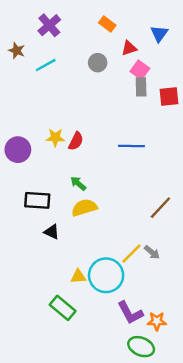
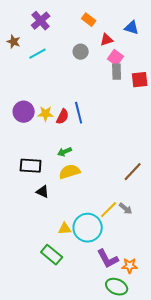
blue triangle: (159, 34) -> (132, 28), turned -49
blue line: (131, 146) -> (79, 113), moved, turned 75
purple circle: (18, 150) -> (24, 112), moved
green arrow: (78, 183) -> (65, 152), turned -64

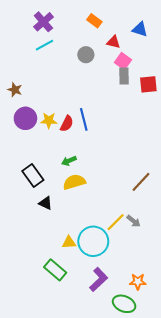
red triangle: (107, 40) -> (113, 42), turned 32
brown star: (14, 42) -> (15, 90), moved
cyan line: (38, 54) -> (45, 45), moved
black rectangle: (31, 166) -> (33, 176), turned 50
purple L-shape: (108, 259) -> (99, 279), moved, turned -105

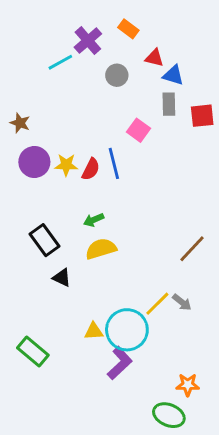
purple cross: (43, 22) -> (88, 41), moved
blue triangle: (140, 29) -> (173, 75), moved
pink square: (123, 61) -> (139, 130), moved
green rectangle: (55, 270) -> (33, 351), moved
purple L-shape: (99, 279) -> (120, 363), moved

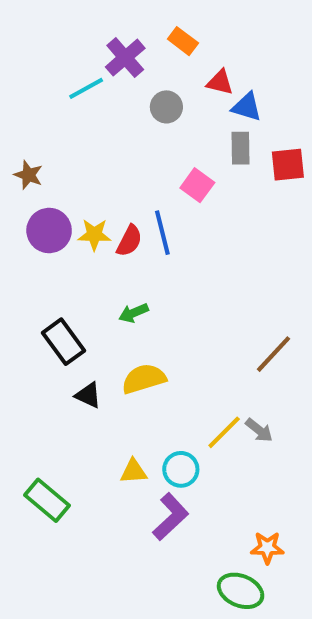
yellow semicircle: (101, 249) -> (144, 379), moved
cyan circle: (127, 330) -> (181, 469), size x0.6

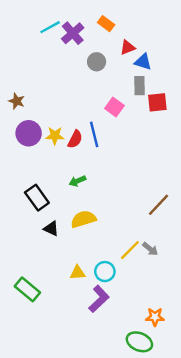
red triangle: (220, 82) -> (128, 47), turned -35
cyan line: (86, 88) -> (50, 27), moved
red square: (288, 165) -> (157, 102), moved

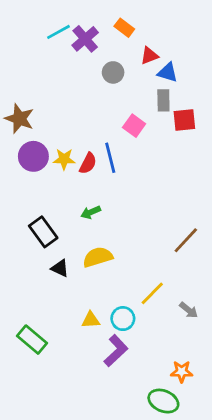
brown star: (17, 101) -> (19, 119), size x1.5
gray arrow: (150, 249) -> (189, 310), moved

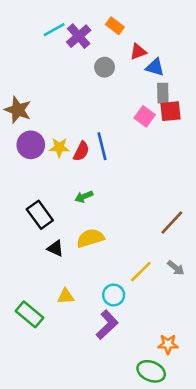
gray rectangle: (163, 100) -> (163, 93), moved
pink square: (134, 126) -> (145, 116), moved
gray arrow: (189, 310) -> (176, 268), moved
yellow triangle: (91, 320) -> (66, 296), moved

